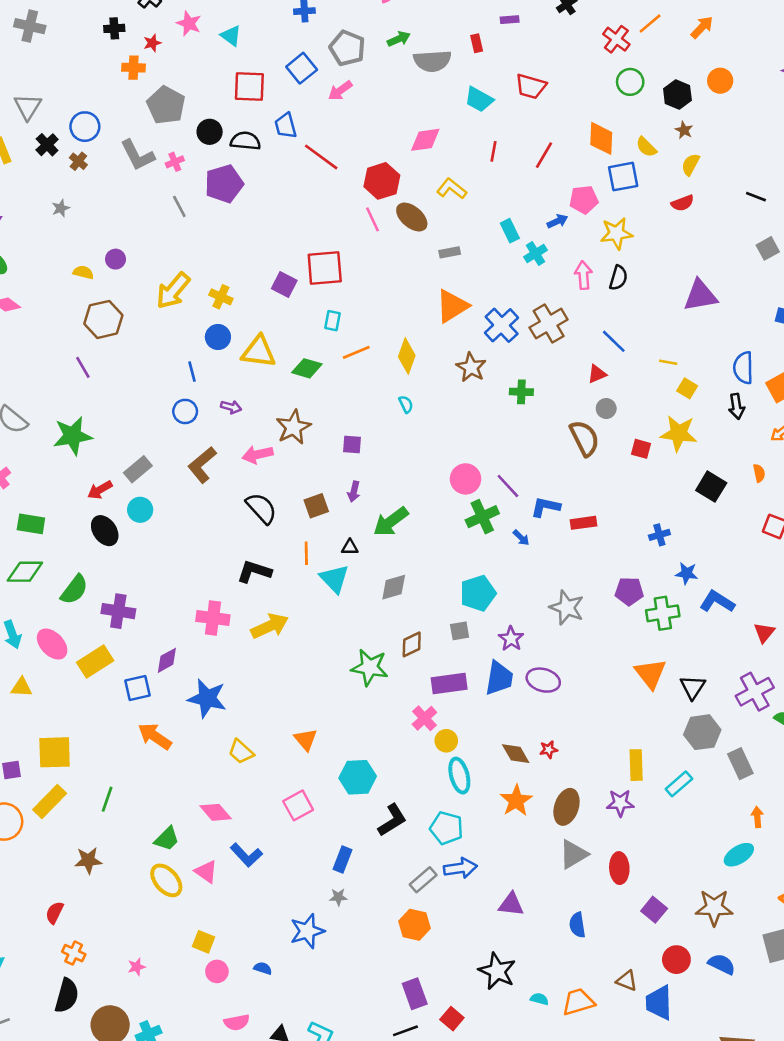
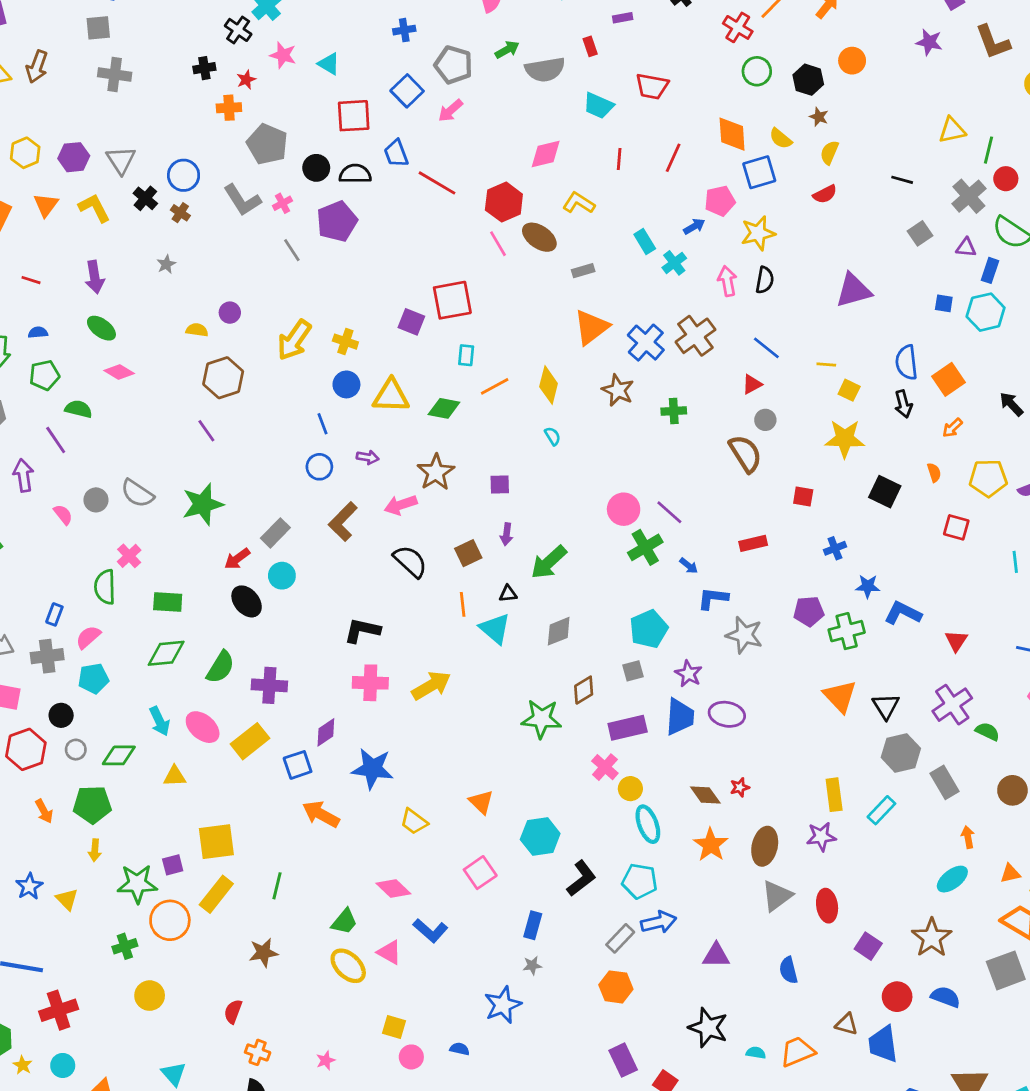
red square: (641, 449) -> (803, 496), moved
blue L-shape: (546, 507) -> (713, 598), moved
black L-shape: (254, 572) -> (362, 630), moved
brown star: (714, 908) -> (932, 938), turned -30

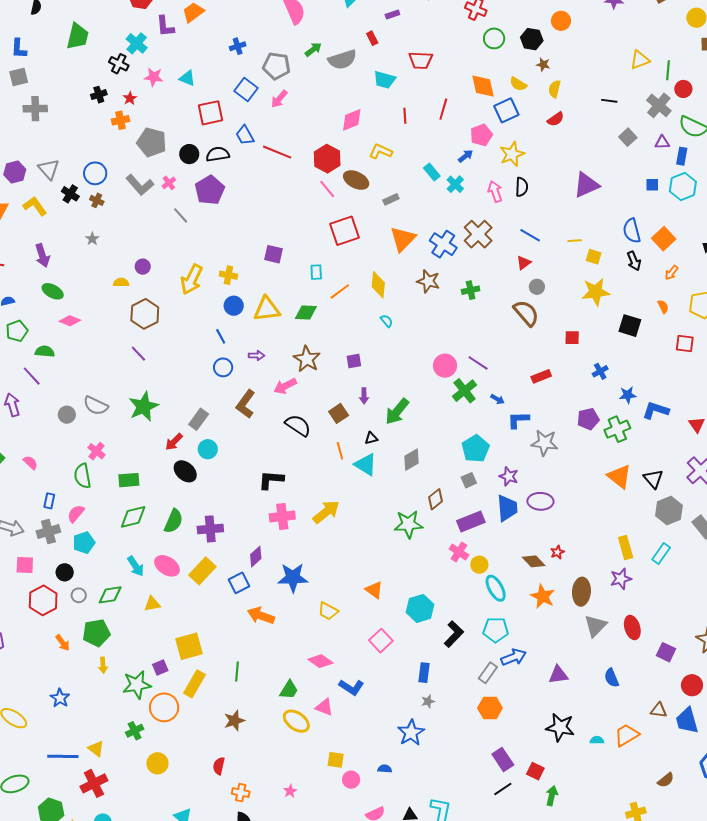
red square: (452, 300) -> (345, 231), moved
pink semicircle: (63, 515) -> (30, 463), moved
yellow triangle: (67, 899) -> (96, 749), moved

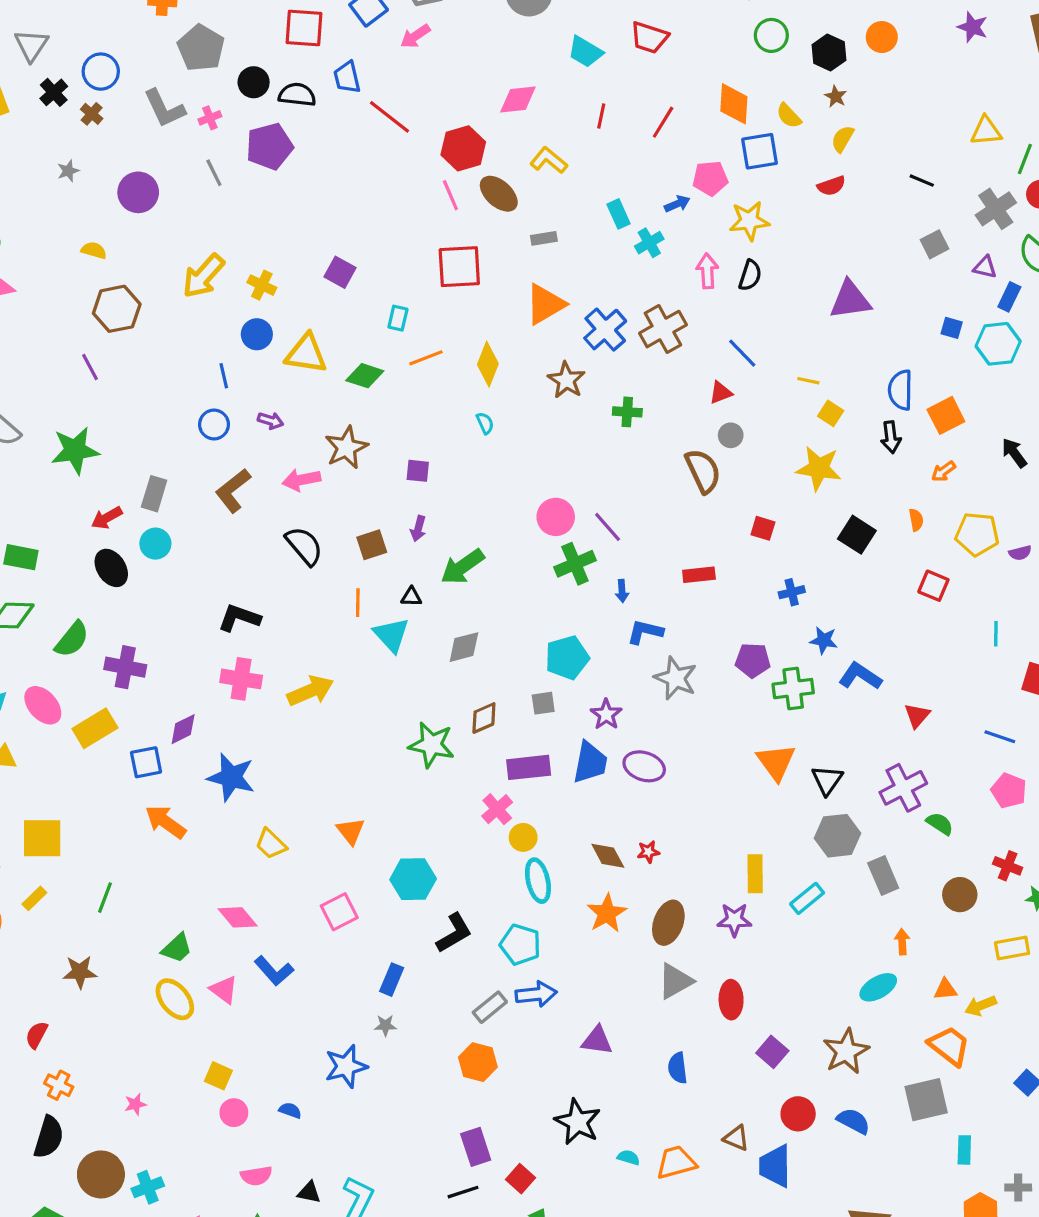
purple circle: (143, 267) -> (138, 192), moved, size x1.6
blue arrow: (497, 399) -> (622, 591), turned 40
gray rectangle: (199, 419) -> (154, 494), turned -35
yellow rectangle: (195, 684) -> (34, 898), size x0.6

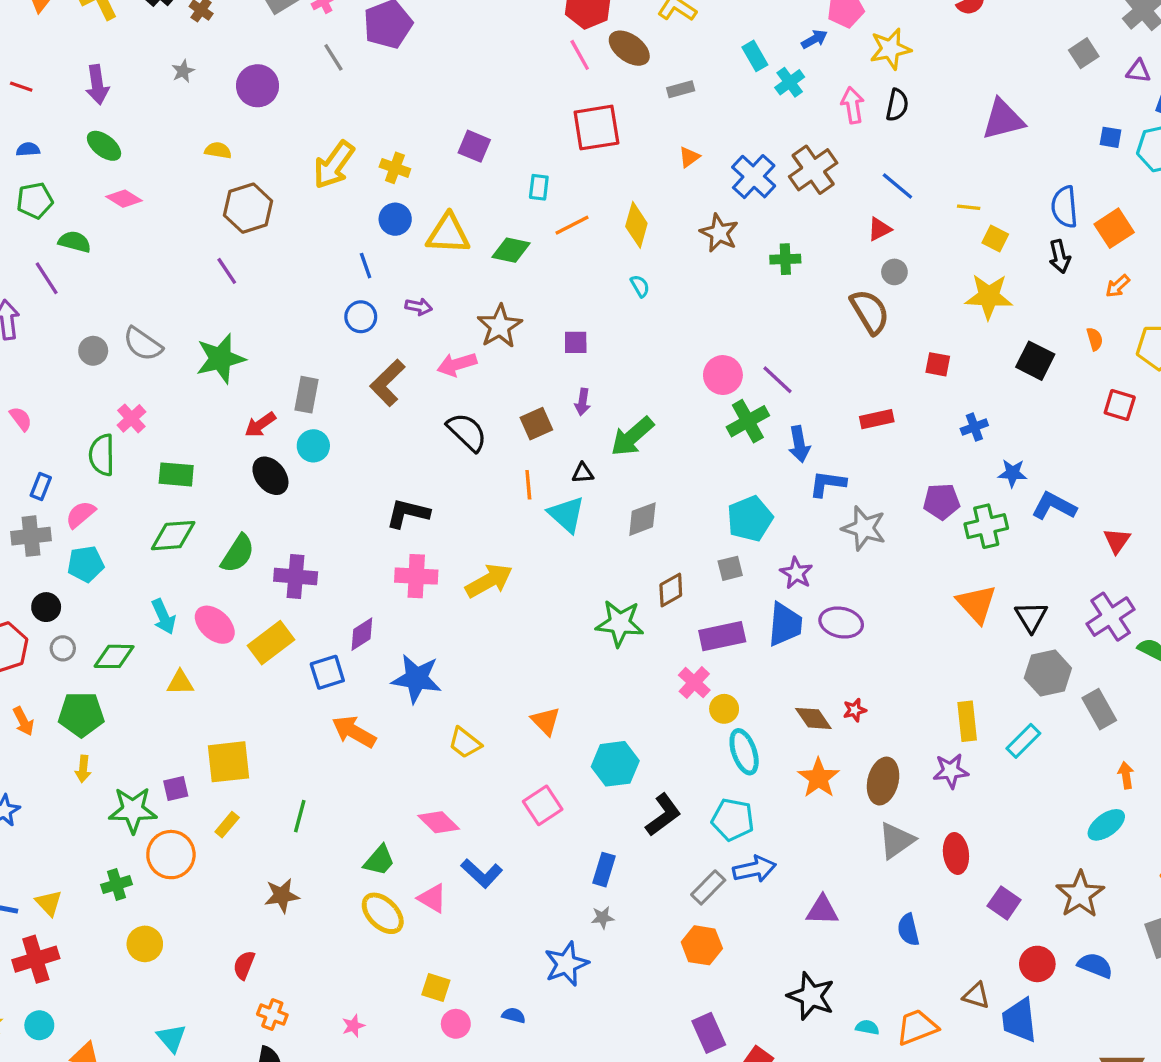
orange triangle: (545, 304) -> (689, 157), size x0.5
blue arrow: (622, 591) -> (799, 444), size x1.5

